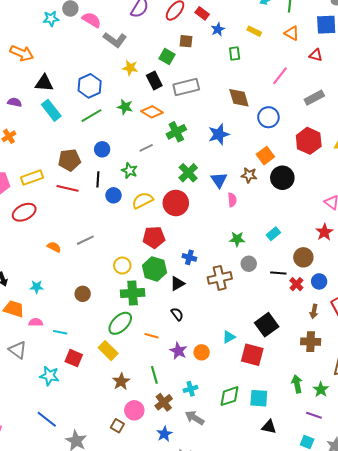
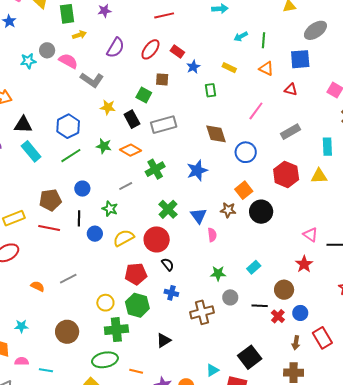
black triangle: (177, 284) -> (164, 340), moved
brown circle: (83, 294) -> (67, 332), size x1.5
black semicircle: (177, 314) -> (168, 264), moved
green ellipse: (120, 323) -> (105, 360), turned 35

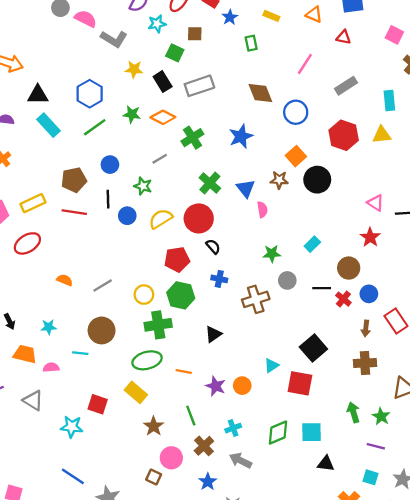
cyan star: (28, 61) -> (157, 24), moved
gray line: (68, 279) -> (103, 286), moved
cyan line: (46, 370) -> (80, 353), moved

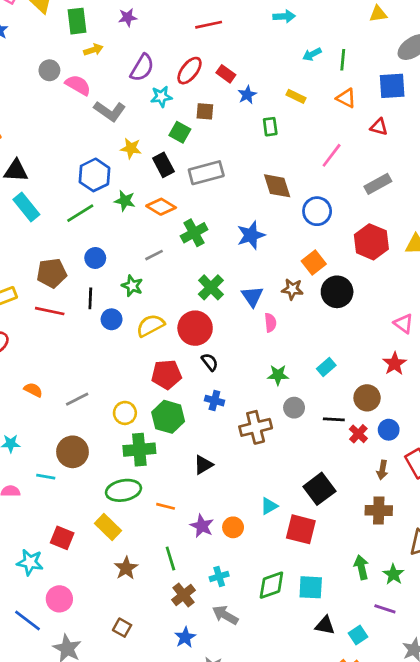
blue hexagon: (90, 94) -> (94, 175), moved
pink circle: (171, 458) -> (59, 599), moved
cyan square: (370, 477) -> (358, 635), moved, turned 35

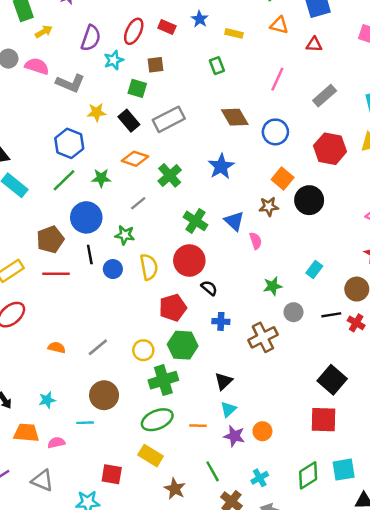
blue star: (247, 95) -> (200, 19), moved
green star: (125, 201) -> (101, 178), moved
blue circle: (95, 258) -> (86, 217), size x1.6
yellow semicircle: (150, 325) -> (149, 267), turned 120
cyan triangle: (269, 506) -> (228, 409), moved

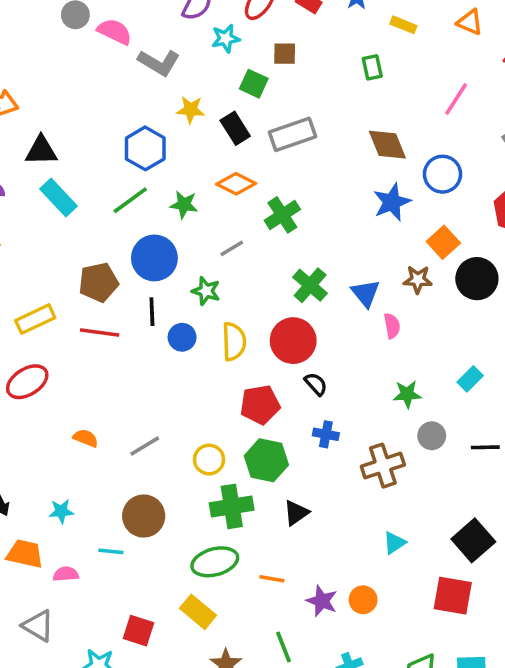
blue star: (221, 166) -> (392, 202), moved
black triangle: (224, 381) -> (296, 513), moved
cyan triangle: (228, 409) -> (394, 543), moved

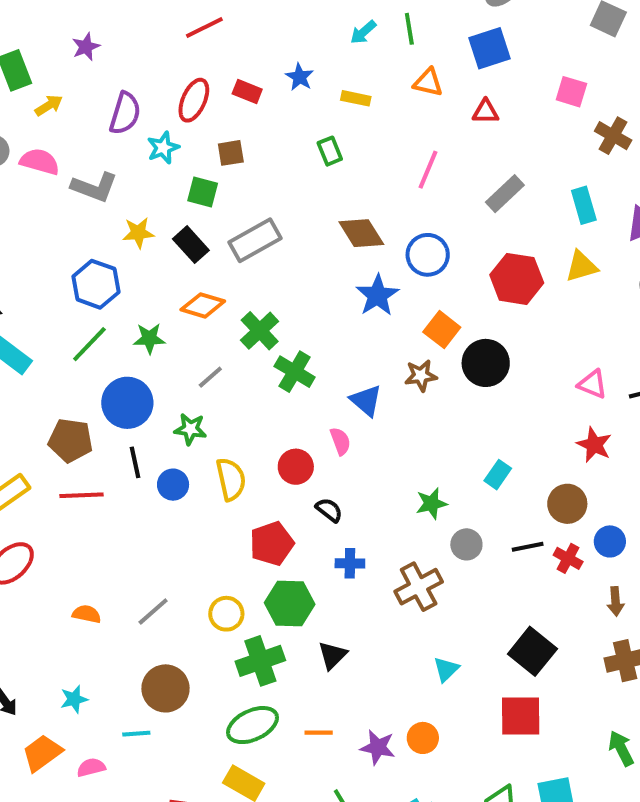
brown pentagon: (99, 282) -> (71, 440), turned 30
green cross: (310, 285) -> (295, 372), moved
pink semicircle: (392, 326) -> (340, 441), moved
red circle: (293, 341) -> (296, 467), size x0.7
orange trapezoid: (25, 554) -> (42, 753), turned -39

